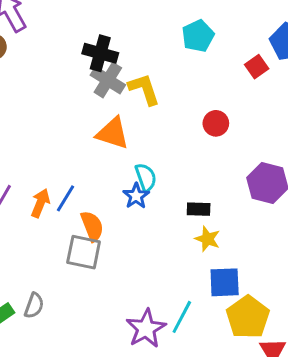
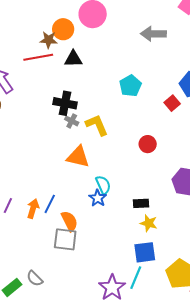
gray cross: (108, 80) -> (72, 121), size x0.6
blue square: (225, 282) -> (145, 252), moved
gray semicircle: (34, 306) -> (35, 279), turned 120

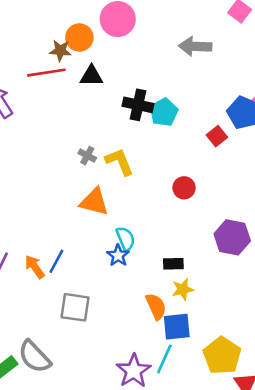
black cross: (65, 103) -> (138, 105), moved
orange arrow: (33, 209) -> (35, 267), turned -54
orange semicircle: (70, 221) -> (156, 306), moved
yellow star: (149, 223) -> (183, 289), turned -30
gray semicircle: (35, 279) -> (34, 357), size x1.6

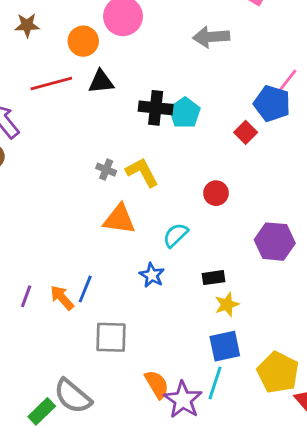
brown star: (60, 51) -> (27, 25), moved
cyan semicircle: (126, 239) -> (176, 235), moved, turned -105
orange semicircle: (156, 306) -> (157, 384), moved

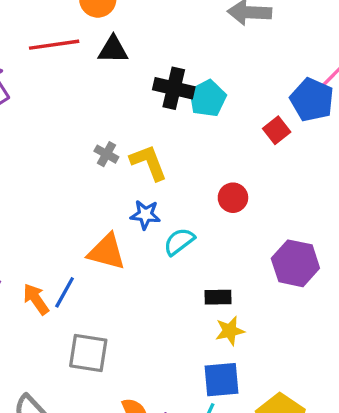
orange triangle: (119, 219) -> (107, 252), moved
blue star: (152, 275) -> (145, 215), moved, turned -30

